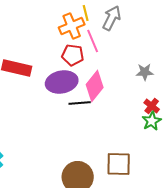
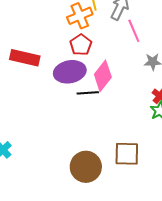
pink line: (93, 41) -> (134, 31), moved
red pentagon: (73, 55) -> (81, 45), turned 30

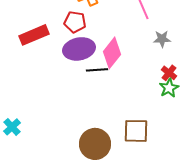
red pentagon: (81, 45) -> (75, 22), moved, turned -30
red rectangle: (25, 58) -> (34, 35), turned -36

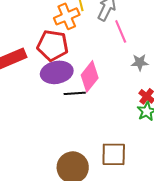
red pentagon: (75, 22) -> (53, 45), size x1.4

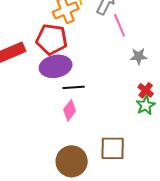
pink diamond: (90, 76) -> (70, 110), moved, size x0.7

